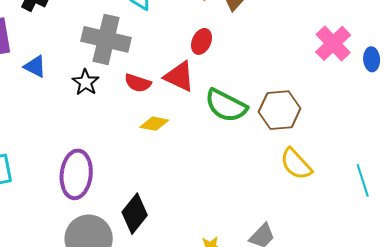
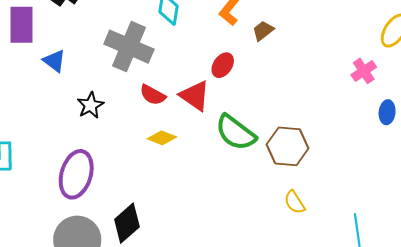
pink cross: (333, 43) -> (364, 71), moved, size x0.7
black star: (86, 82) -> (90, 105), moved
yellow semicircle: (296, 164) -> (295, 202), size x0.7

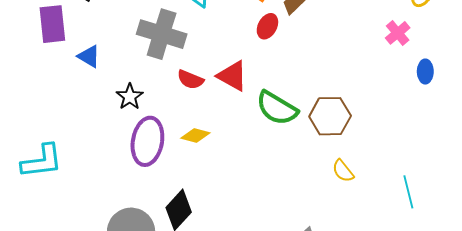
red ellipse: (223, 65) -> (267, 26), moved
yellow diamond: (162, 138) -> (195, 136), moved
purple ellipse: (76, 174) -> (147, 141), moved

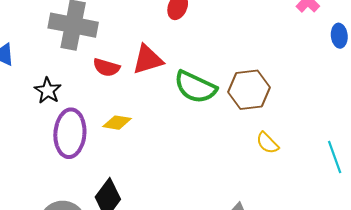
red triangle: (232, 76) -> (148, 60), turned -40

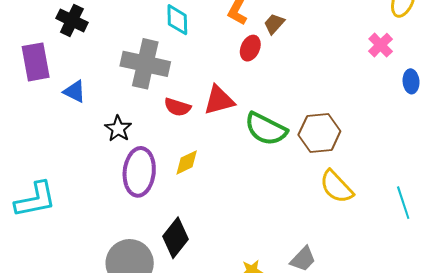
yellow diamond: (117, 123) -> (187, 162), turned -36
yellow semicircle: (267, 143) -> (336, 187), size x1.5

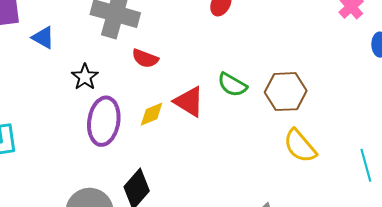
red triangle: (219, 100) -> (189, 102), moved, turned 44
green semicircle: (266, 129) -> (232, 85), size x0.7

